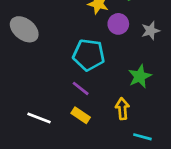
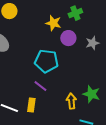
green star: (140, 76) -> (91, 94), moved, turned -30
yellow rectangle: (81, 115) -> (31, 105), moved, turned 64

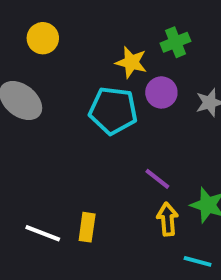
cyan pentagon: (46, 61) -> (113, 111), moved
purple line: (40, 86) -> (157, 179), moved

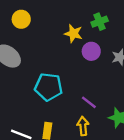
cyan pentagon: (113, 111) -> (49, 87), moved
yellow arrow: (167, 219) -> (83, 126), moved

